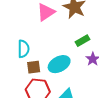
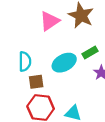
cyan ellipse: (59, 64) -> (64, 63), moved

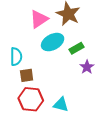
cyan ellipse: (64, 63) -> (53, 42), moved

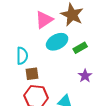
purple star: (87, 67) -> (85, 76), moved

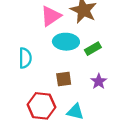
cyan ellipse: (57, 42) -> (66, 42), turned 30
brown square: (32, 74) -> (64, 79), moved

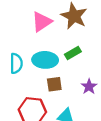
cyan ellipse: (66, 42) -> (45, 60), moved
green rectangle: (93, 49) -> (73, 53), moved

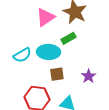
green rectangle: (73, 53) -> (69, 38), moved
cyan semicircle: (16, 63) -> (22, 55), turned 60

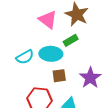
pink triangle: (45, 17) -> (48, 20), turned -48
purple star: (89, 76) -> (90, 78), size x1.5

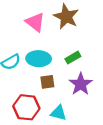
green rectangle: (71, 40) -> (73, 58), moved

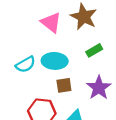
green rectangle: (73, 58) -> (94, 50), moved

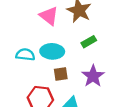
cyan semicircle: (25, 64) -> (25, 55), turned -144

